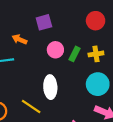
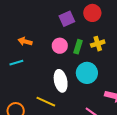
purple square: (44, 22) -> (67, 19), moved
cyan circle: (98, 84) -> (87, 73), moved

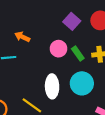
purple square: (67, 19) -> (72, 21), turned -35
green rectangle: (78, 47) -> (78, 54), turned -64

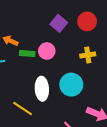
green rectangle: (78, 54) -> (27, 53), moved, turned -48

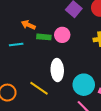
cyan circle: (71, 85) -> (84, 85), moved

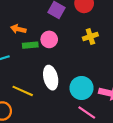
orange arrow: (28, 25) -> (18, 29), moved
yellow line: (39, 88) -> (23, 91), moved

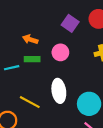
green rectangle: (30, 45) -> (32, 59), moved

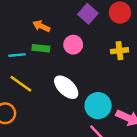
white ellipse: (59, 91) -> (66, 87), turned -45
yellow line: (30, 102) -> (21, 84), moved

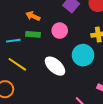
cyan circle: (98, 106) -> (83, 55), moved

